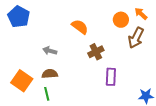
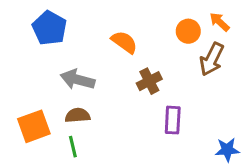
blue pentagon: (19, 17) -> (49, 28), moved
gray arrow: (50, 51) -> (78, 80), size x1.5
orange square: (22, 81) -> (34, 126), turned 35

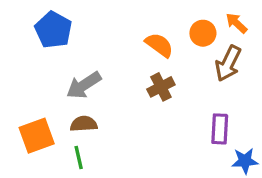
orange semicircle: (124, 42) -> (159, 45), moved
gray arrow: (78, 80) -> (84, 85), turned -48
purple rectangle: (173, 120) -> (220, 129), moved

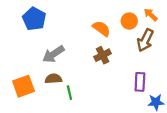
green line: (79, 157) -> (69, 93), moved

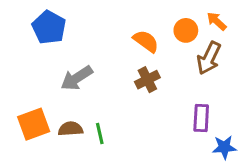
brown semicircle: (53, 79) -> (71, 129), moved

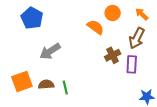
orange circle: (186, 30) -> (113, 13), moved
brown cross: (147, 80) -> (113, 55), moved
purple rectangle: (201, 118) -> (132, 64), moved

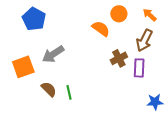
orange square: (22, 81) -> (23, 67), moved
brown semicircle: (46, 84) -> (49, 89), turned 49

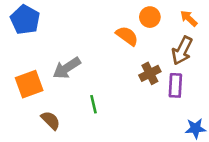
blue pentagon: (34, 19) -> (25, 20), moved
brown semicircle: (49, 89) -> (51, 120), moved
green line: (69, 92) -> (94, 104), moved

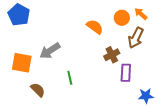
orange circle: (150, 17) -> (122, 18), moved
orange square: (29, 84) -> (22, 63), turned 30
purple rectangle: (175, 85) -> (126, 73), moved

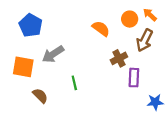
blue pentagon: (19, 15) -> (31, 25), moved

